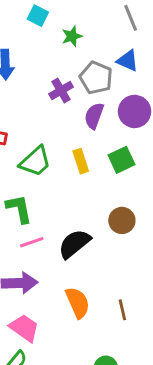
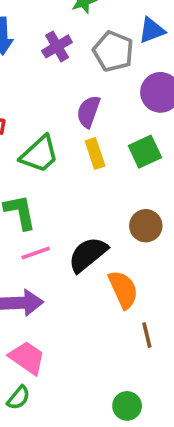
blue triangle: (128, 61) -> (152, 30), turned -45
purple cross: (61, 91) -> (57, 46), moved
purple semicircle: (94, 116) -> (88, 112), moved
orange semicircle: (78, 302) -> (123, 289), moved

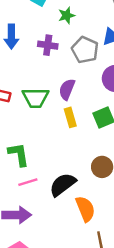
purple cross: (57, 46) -> (48, 45), turned 36
green trapezoid: (39, 154) -> (35, 98), moved, turned 40

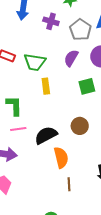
purple semicircle: (67, 89) -> (71, 58), moved
yellow rectangle: (70, 117) -> (46, 86), moved

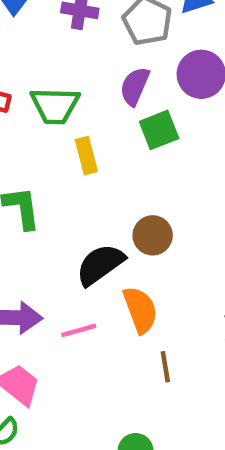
green square: (87, 86) -> (159, 130), moved
brown circle: (80, 126) -> (153, 235), moved
pink line: (18, 129) -> (79, 330), moved

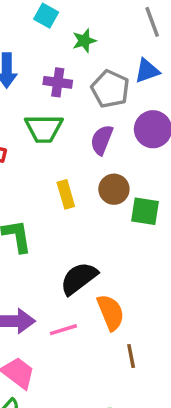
green trapezoid: (55, 106) -> (44, 128), moved
green square: (159, 130) -> (145, 211), moved, turned 32
brown circle: (153, 235) -> (114, 189), moved

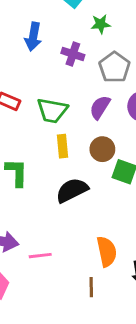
green trapezoid: (44, 128) -> (52, 111), moved
black semicircle: (79, 278) -> (72, 190), moved
orange semicircle: (111, 312) -> (107, 252), moved

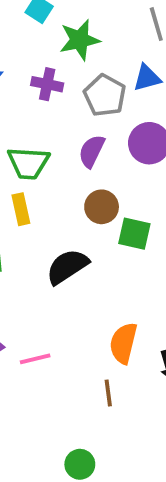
green star: (101, 24) -> (80, 40), size x1.5
yellow rectangle: (63, 146) -> (21, 209), moved
orange semicircle: (107, 252) -> (123, 343), turned -148

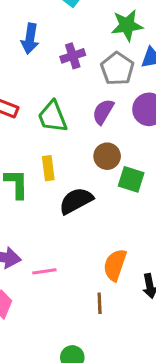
green star: (80, 40) -> (127, 25), moved
purple cross: (47, 84) -> (73, 56), turned -35
green trapezoid: (28, 163) -> (52, 117), turned 60
yellow rectangle: (21, 209) -> (48, 168), moved

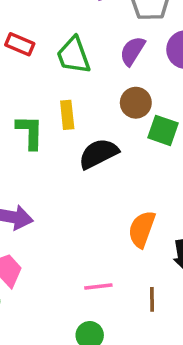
pink line: (44, 271) -> (98, 287), moved
brown line: (100, 303) -> (152, 299), moved

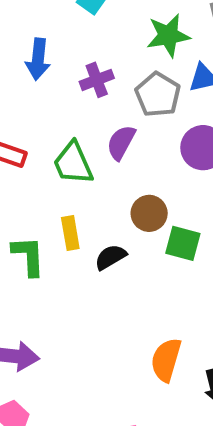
purple semicircle: (132, 51) -> (121, 142), moved
black semicircle: (98, 154) -> (110, 257), moved, size x0.7

